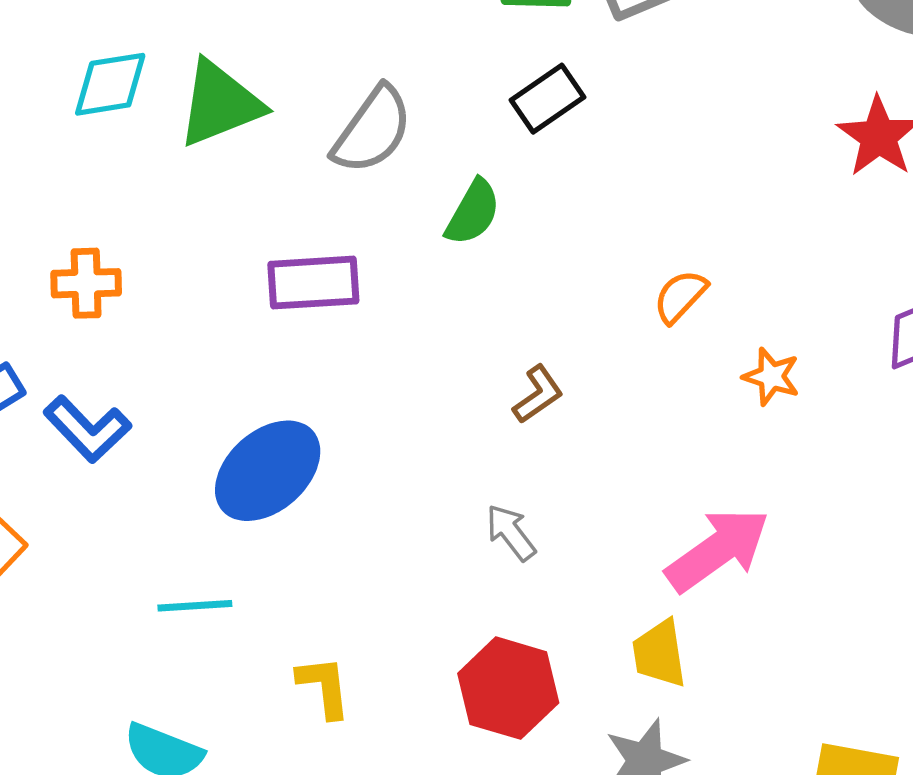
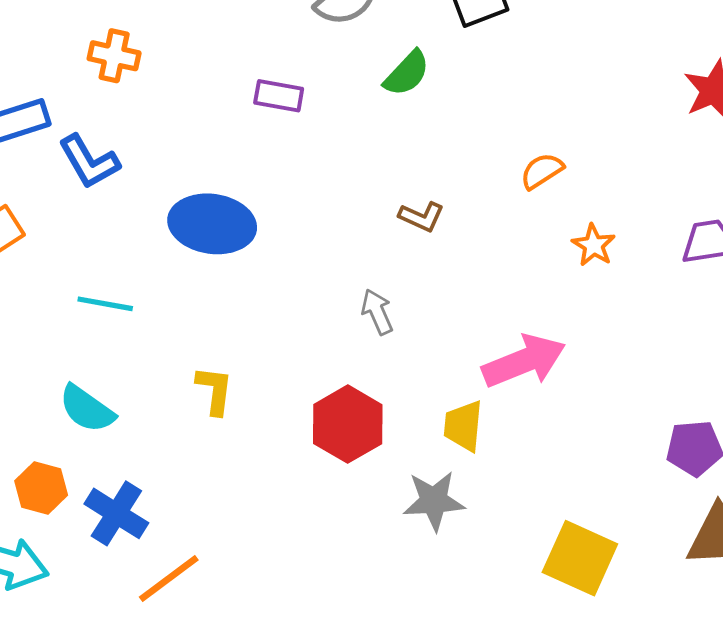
purple rectangle: (313, 283) -> (279, 96), size x0.7
brown L-shape: (538, 394) -> (421, 217), turned 45
blue ellipse: (268, 471) -> (212, 224), turned 36
cyan line: (195, 606) -> (105, 304), moved

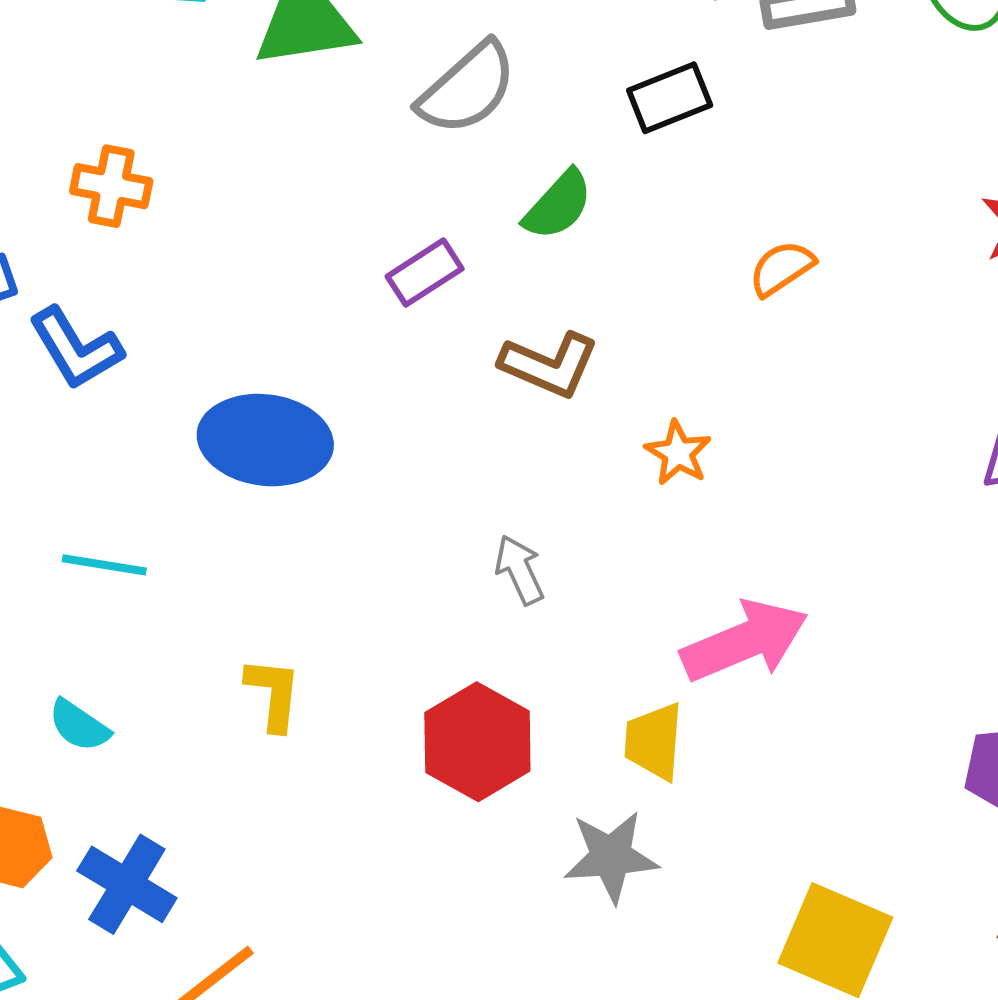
purple rectangle: (279, 96) -> (425, 273), moved, turned -42
orange semicircle: (542, 171) -> (782, 268), moved
brown L-shape: (421, 217) -> (549, 365), moved, size x1.4
orange star: (594, 245) -> (678, 453), moved
cyan semicircle: (87, 409) -> (79, 726), size x0.7

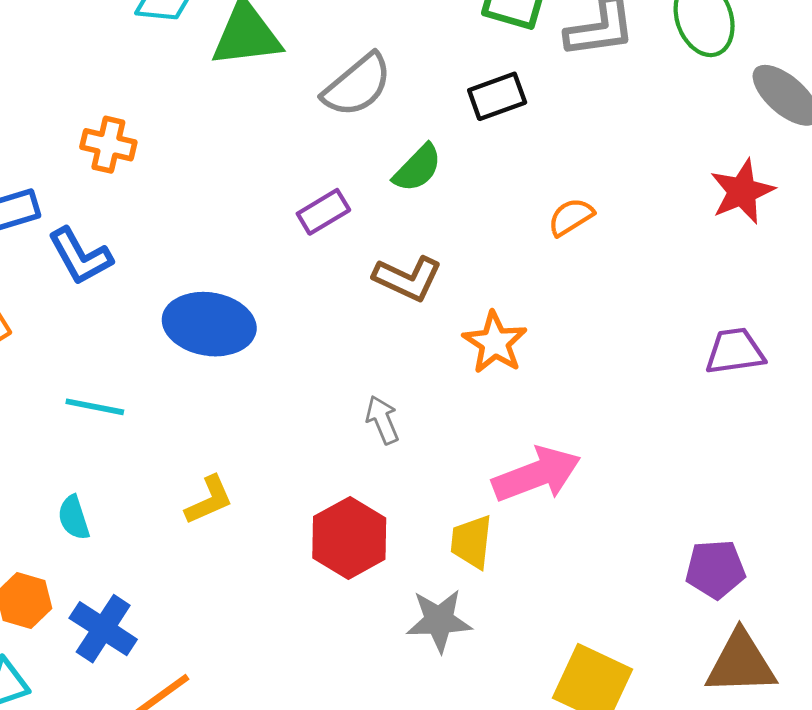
orange star: (678, 453) -> (495, 343), size x1.4
yellow L-shape: (273, 694) -> (209, 500), turned 58
cyan semicircle: (79, 726) -> (74, 518), turned 36

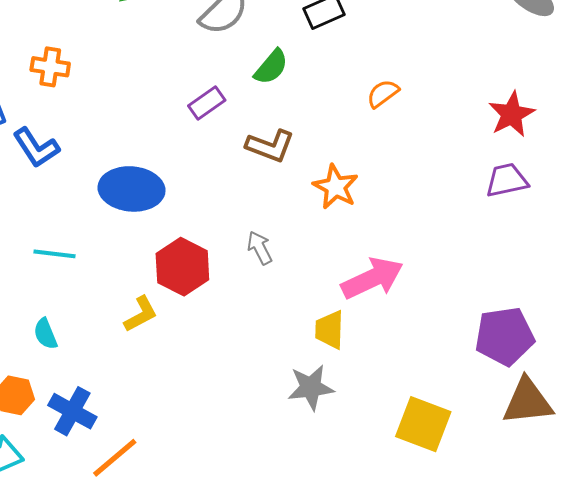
red star: (742, 191) -> (512, 114), moved
red hexagon: (349, 538) -> (182, 267), moved
purple pentagon: (715, 569) -> (504, 336), size x1.4

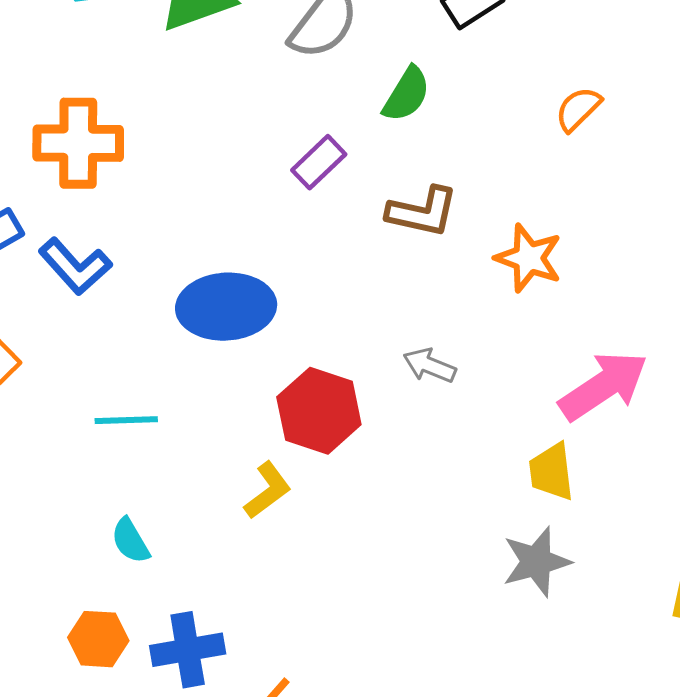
orange cross: (50, 67) -> (78, 143), size x1.5
gray arrow: (260, 248) -> (430, 365), turned -32
blue cross: (72, 411) -> (188, 650), turned -30

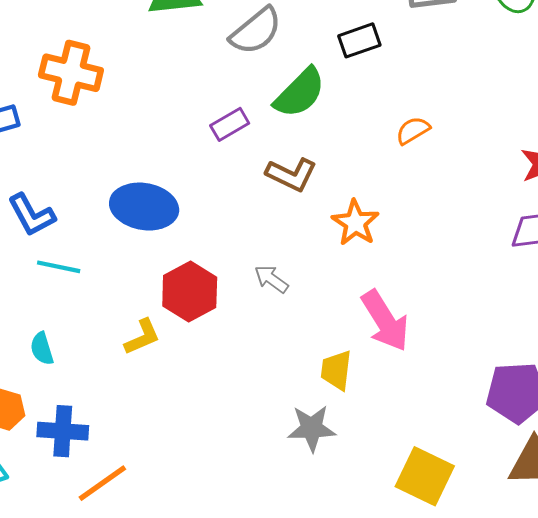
green semicircle: (406, 94) -> (300, 93), size x1.4
blue L-shape: (75, 266) -> (31, 215), moved
pink arrow: (604, 386) -> (385, 321), turned 78

